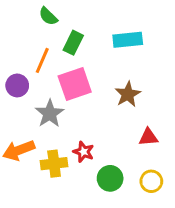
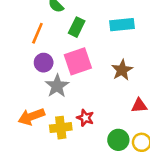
orange line: (42, 60) -> (37, 33), moved
purple circle: (17, 85) -> (44, 63), moved
green circle: (110, 178) -> (118, 140), moved

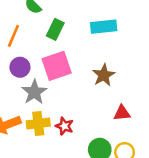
yellow cross: (61, 128) -> (38, 123), moved

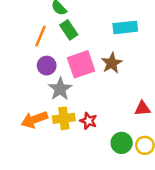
green rectangle: (55, 29) -> (69, 30), moved, turned -60
brown star: (104, 75) -> (112, 63), moved

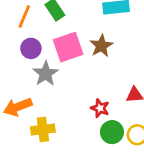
yellow cross: (64, 118) -> (43, 129), moved
red star: (88, 121) -> (100, 108), moved

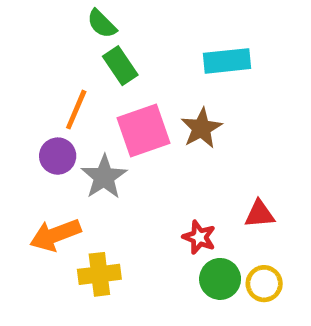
orange line: (24, 17) -> (76, 110), moved
purple circle: (31, 48) -> (58, 156), moved

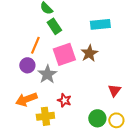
red triangle: (259, 214) -> (114, 90), turned -48
red star: (199, 237) -> (64, 100), moved

